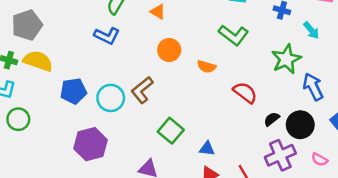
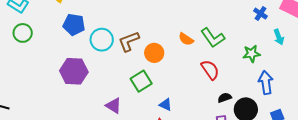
green L-shape: (233, 35) -> (213, 38), moved
orange circle: (169, 50) -> (154, 53), moved
green star: (286, 59) -> (252, 54), size x0.7

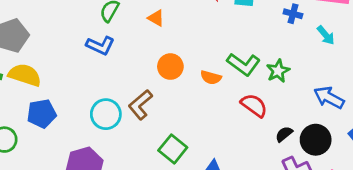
blue pentagon: (74, 25) -> (42, 114), moved
orange circle: (154, 53) -> (170, 67), moved
green star: (252, 54) -> (278, 71), moved
blue arrow: (266, 82) -> (329, 98), turned -35

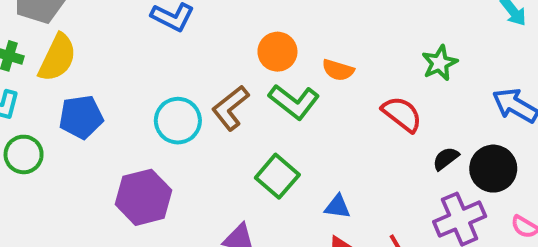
green L-shape: (244, 64) -> (294, 102), moved
yellow semicircle: (25, 75) -> (57, 58), turned 96

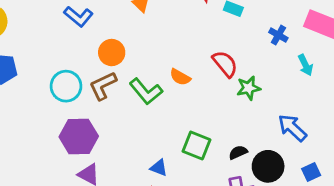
orange circle: (277, 52) -> (112, 53), moved
red semicircle: (402, 114) -> (225, 64), moved
green square: (277, 176) -> (196, 146), moved, turned -32
purple hexagon: (144, 197) -> (79, 137), moved

